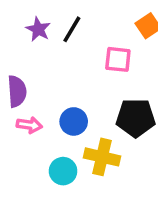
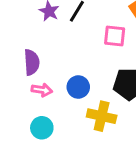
cyan circle: (63, 171) -> (42, 128), moved

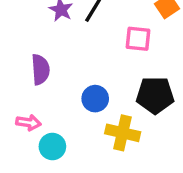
pink arrow: (42, 90) -> (28, 123), moved

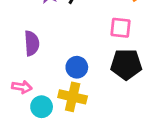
pink square: (138, 39) -> (121, 28), moved
yellow cross: (123, 133) -> (73, 97), moved

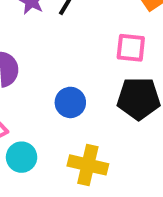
yellow cross: (73, 97) -> (88, 165), moved

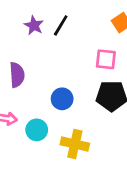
cyan circle: (22, 157) -> (37, 130), moved

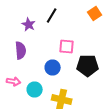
purple star: (34, 25) -> (29, 24), moved
pink square: (106, 59) -> (67, 46), moved

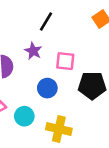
purple star: (29, 24) -> (33, 51), moved

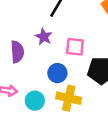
yellow cross: (59, 129) -> (69, 98), moved

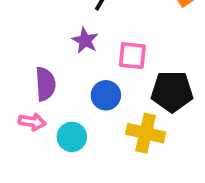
purple semicircle: (17, 52) -> (45, 84), moved
yellow cross: (69, 98) -> (146, 133), moved

